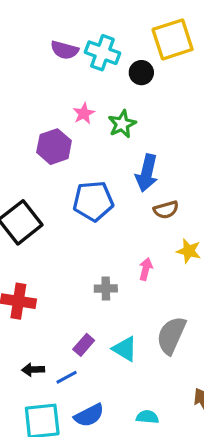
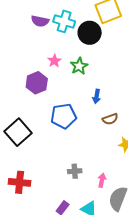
black circle: (141, 73) -> (90, 33), size x1.5
blue arrow: (147, 173) -> (97, 96), size x0.6
pink arrow: (146, 269) -> (102, 180), moved

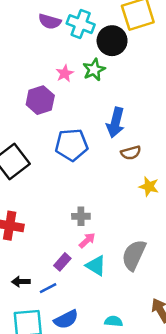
green star: (79, 66) -> (94, 70), moved
blue arrow: (97, 96) -> (115, 123), size x1.6
pink arrow: (102, 180) -> (87, 240), moved, turned 32

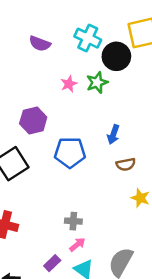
purple semicircle: (50, 21) -> (40, 44), moved
purple hexagon: (40, 100) -> (33, 120), moved
blue arrow: (115, 123) -> (113, 135), size x0.7

